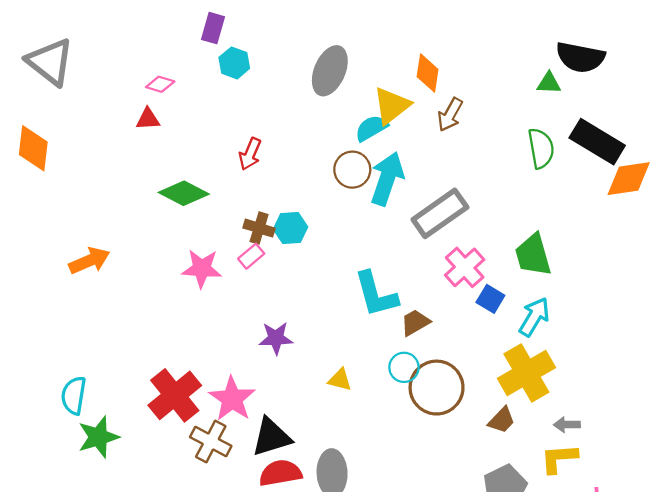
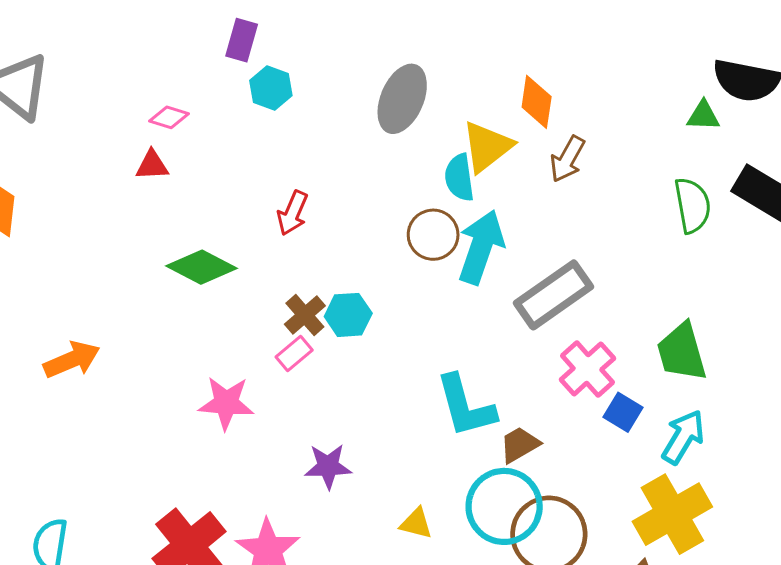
cyan semicircle: (371, 128) -> (459, 178), turned -68
brown cross: (259, 228) -> (305, 315), turned 32
pink star: (202, 268) -> (226, 403), moved
cyan circle: (404, 367) -> (504, 506), size x1.8

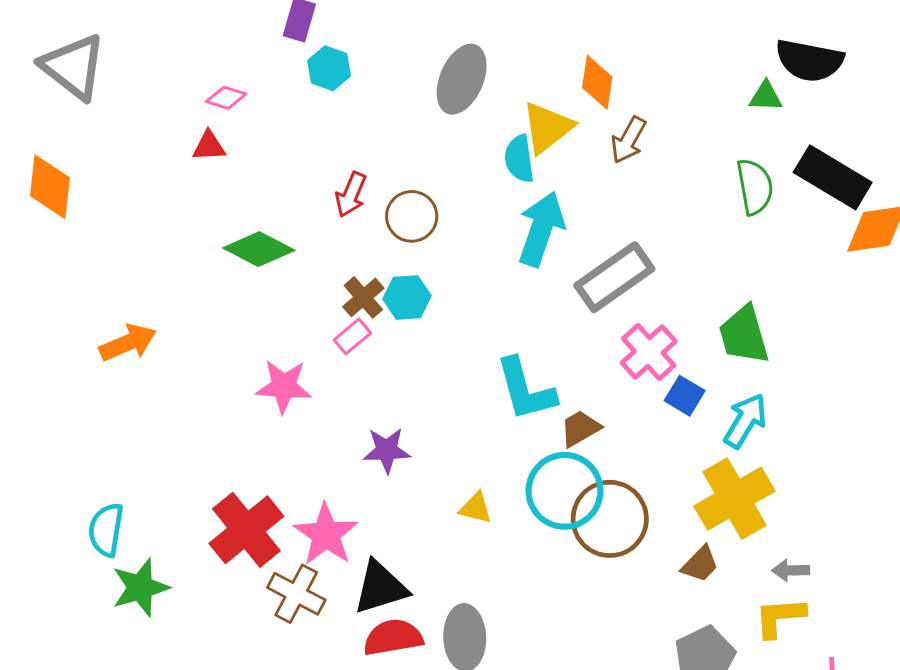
brown circle: (433, 235) -> (412, 216), moved

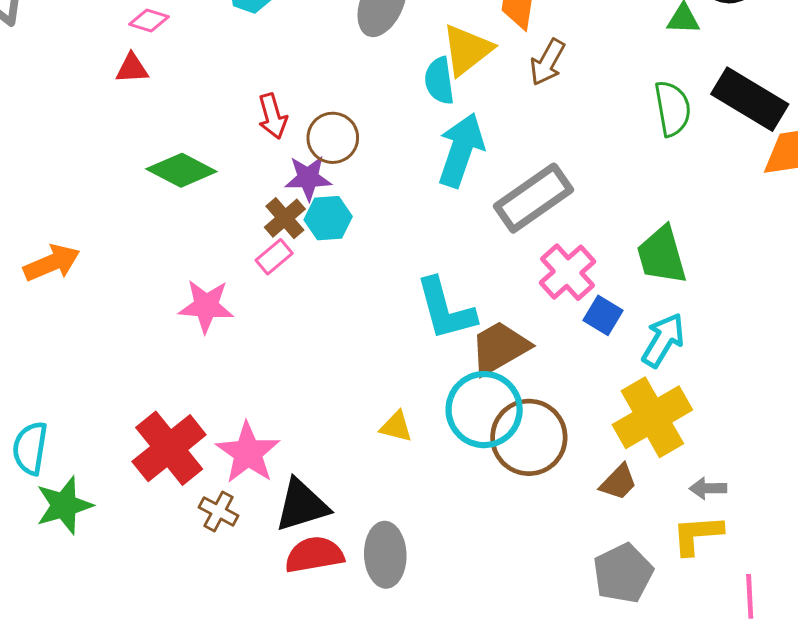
red arrow: (351, 195) -> (273, 116), turned -39
brown trapezoid: (580, 428) -> (500, 348), size x1.5
purple star: (387, 450) -> (308, 178), moved
brown cross: (296, 594) -> (219, 511), size x0.7

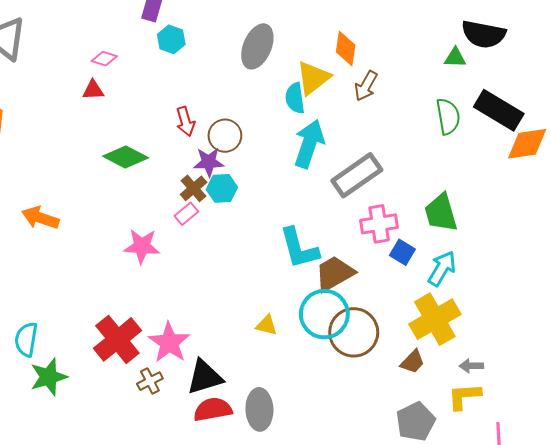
orange arrow: (52, 263) -> (40, 218), turned -138
pink cross: (567, 272) -> (379, 224), turned 33
brown cross: (219, 511) -> (150, 381), turned 35

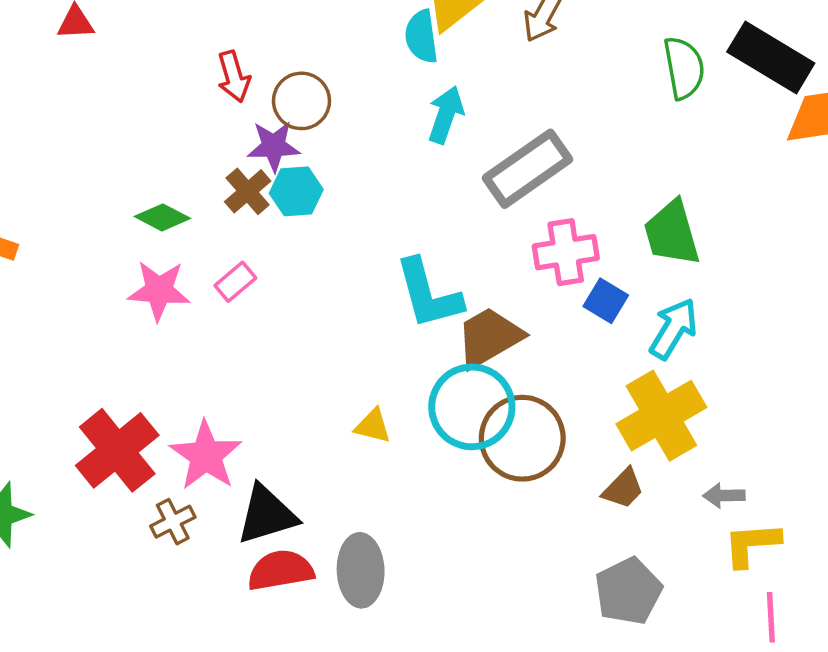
cyan arrow: (309, 144) -> (446, 115), size x0.7
green diamond: (126, 157) -> (162, 217), moved, size x0.7
pink rectangle: (186, 214) -> (235, 282), moved
yellow L-shape: (464, 396) -> (752, 544), moved

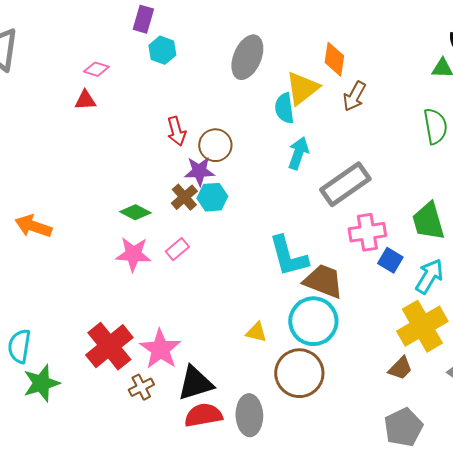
brown trapezoid: (489, 337) -> (323, 281), turned 51
brown circle: (522, 438) -> (299, 373), moved

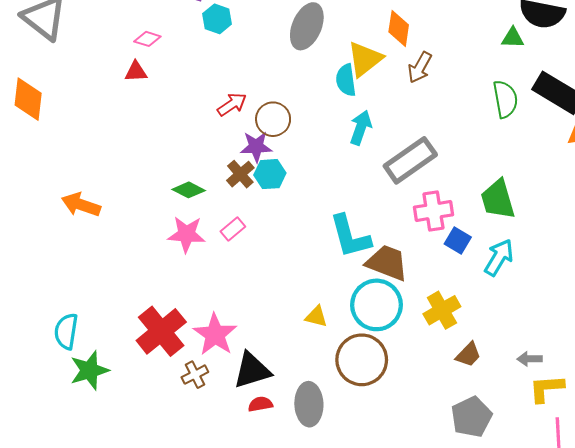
red arrow: (176, 131) -> (232, 104), turned -108
yellow cross: (422, 326) -> (442, 310), moved, size x0.7
red semicircle: (203, 415) -> (260, 404), size x0.6

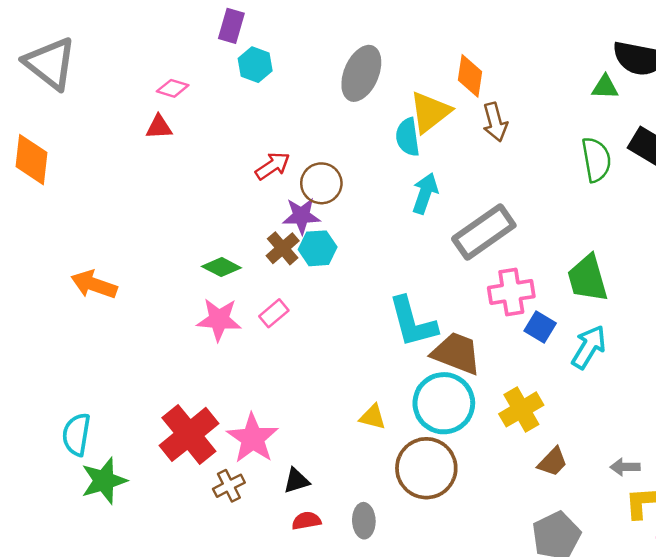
brown arrow: (420, 67) -> (495, 122), turned -44
black triangle: (252, 370) -> (296, 481), size x0.6
gray ellipse: (309, 404) -> (364, 521), size x0.7

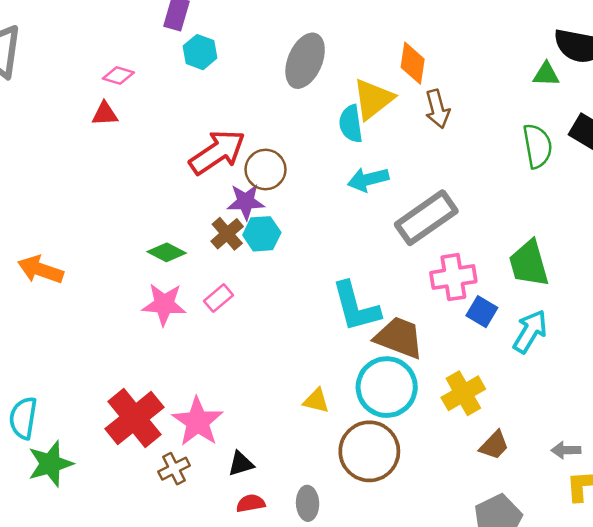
red arrow: (273, 166) -> (217, 152), size x1.6
cyan arrow: (425, 193) -> (368, 179), turned -123

